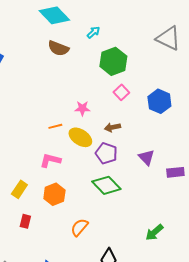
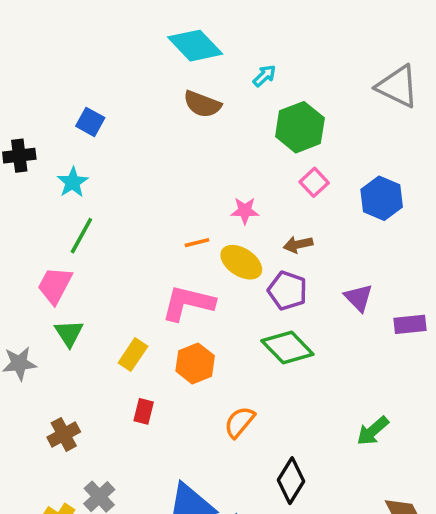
pink L-shape: (50, 160) -> (188, 303), size x1.4

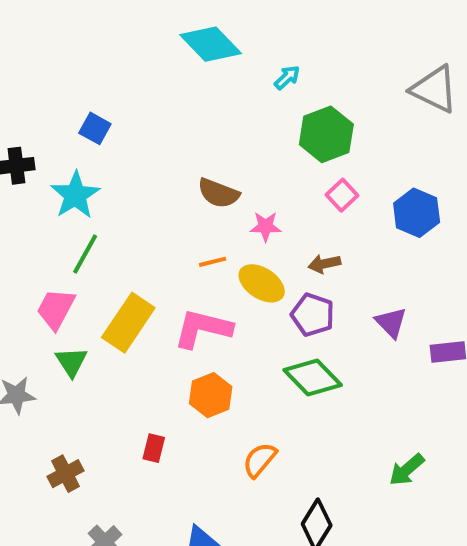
brown semicircle: (202, 104) -> (218, 193), moved
cyan star: (73, 182) -> (75, 195), size x1.4
yellow rectangle: (133, 355) -> (128, 323), moved, size x1.6

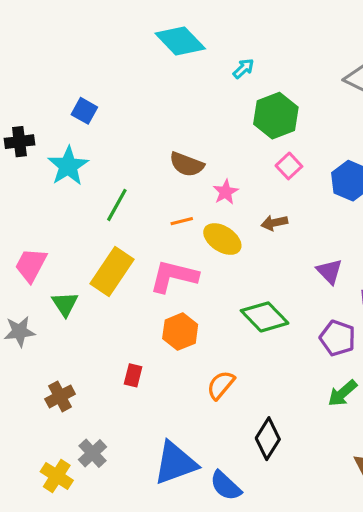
pink star: (266, 226) -> (226, 192), turned -30
green line: (85, 254) -> (117, 205), moved
pink trapezoid: (56, 309) -> (31, 265), moved
purple pentagon: (313, 315) -> (338, 338), moved

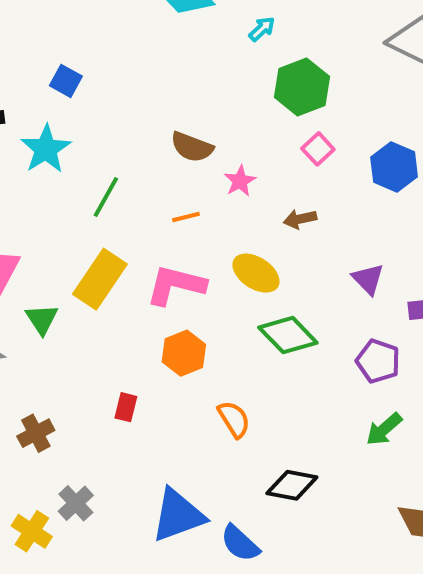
yellow ellipse: (222, 239) -> (256, 273), moved
orange semicircle: (221, 385) -> (234, 419), turned 108
black diamond: (268, 439) -> (292, 485), turned 69

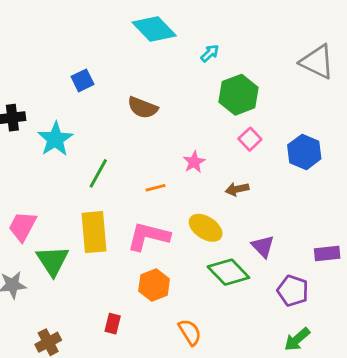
blue square: (66, 81) -> (83, 80), moved, turned 35
brown semicircle: (192, 147) -> (143, 108), moved
yellow rectangle: (100, 279) -> (94, 232), turned -39
purple triangle: (368, 279) -> (263, 246), moved
green triangle: (42, 319) -> (53, 261), size x1.4

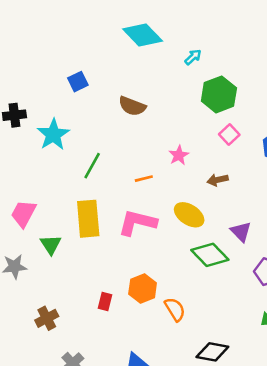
green triangle: (53, 261) -> (51, 245), size x0.7
orange hexagon: (154, 285) -> (143, 289), moved

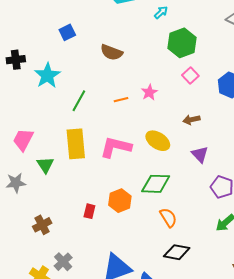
orange line: (144, 179) -> (121, 100), moved
brown arrow: (218, 180) -> (191, 120), moved
green diamond: (210, 255) -> (156, 184), moved, turned -44
orange semicircle: (175, 309) -> (168, 217), moved

